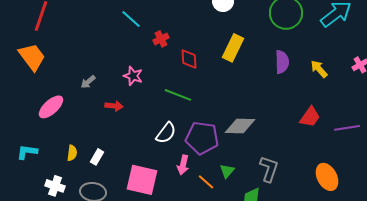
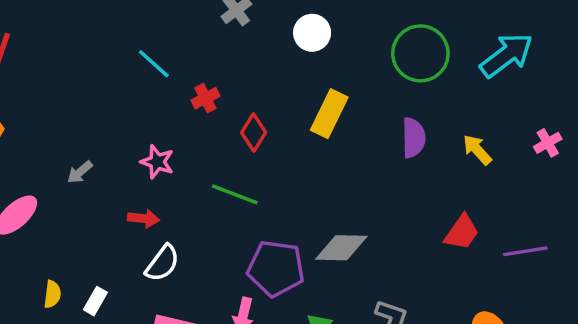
red diamond: (189, 59) -> (254, 133), turned 35
red arrow: (114, 106) -> (143, 219), moved
white semicircle: (166, 133) -> (162, 263), moved

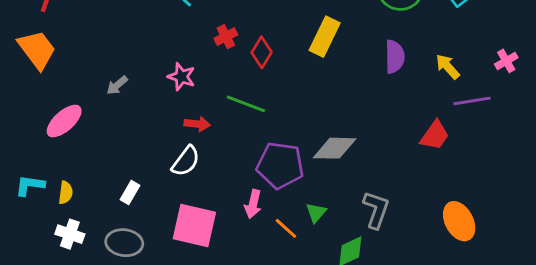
red cross: (205, 98) -> (226, 37), moved
red arrow: (143, 219) -> (197, 124), moved
purple line: (525, 251) -> (472, 101), moved
yellow semicircle: (52, 294) -> (66, 193), moved

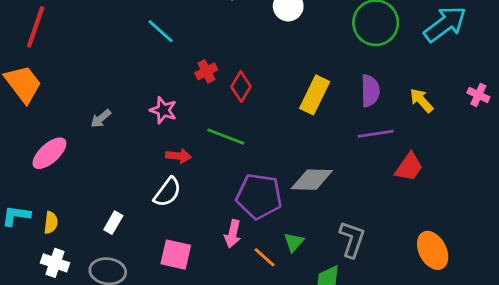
yellow rectangle: (325, 37) -> (315, 95), moved
pink cross: (506, 61) -> (478, 95), turned -35
purple line: (472, 101) -> (376, 134), moved
pink square: (194, 225) -> (176, 255), size x0.7

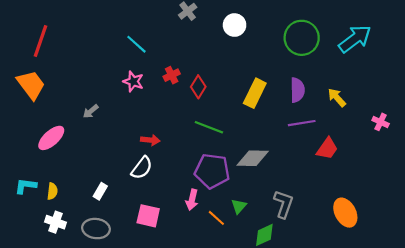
pink cross: (478, 95) -> (381, 122), moved
pink star: (163, 110) -> (133, 81), moved
green line: (226, 137) -> (209, 127), moved

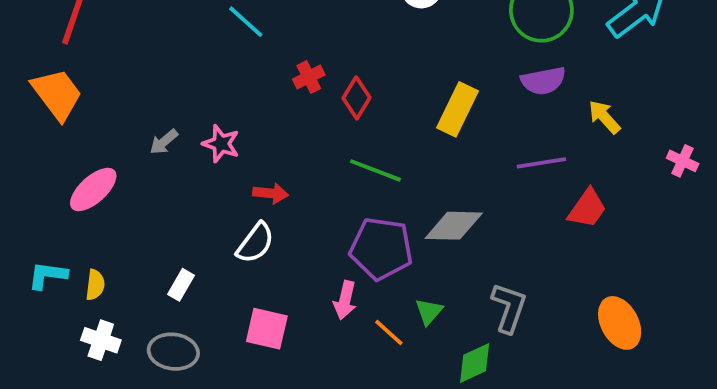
pink star: (133, 81) -> (221, 144), moved
purple semicircle: (297, 90) -> (543, 81), moved, turned 80

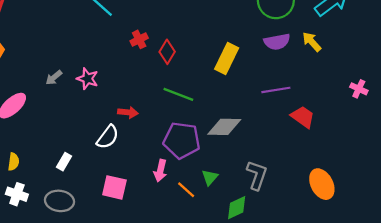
yellow arrow: (604, 117) -> (312, 42), moved
red arrow: (271, 193) -> (128, 112), moved
red trapezoid: (587, 209) -> (303, 117), turned -90

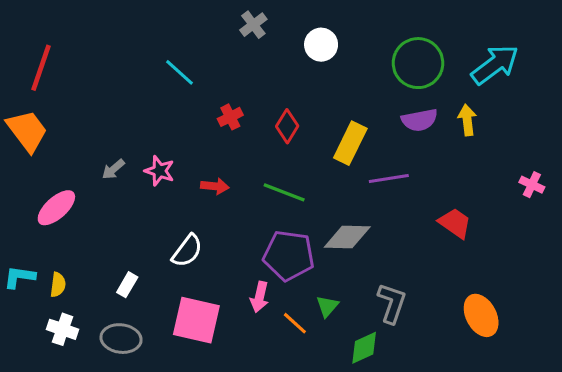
yellow arrow: (312, 42) -> (467, 120), turned 35
red diamond: (167, 52) -> (287, 126), moved
purple line: (276, 90) -> (389, 179), moved
red arrow: (128, 112) -> (215, 186), moved
pink square: (114, 187) -> (196, 320), size x1.4

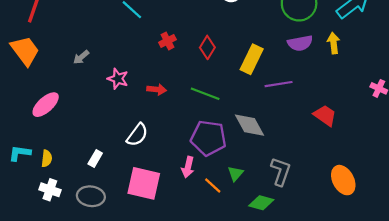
gray arrow: (113, 169) -> (81, 57), moved
gray diamond: (347, 237) -> (249, 125), turned 60
green diamond: (364, 348) -> (261, 203), turned 40

